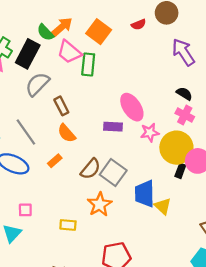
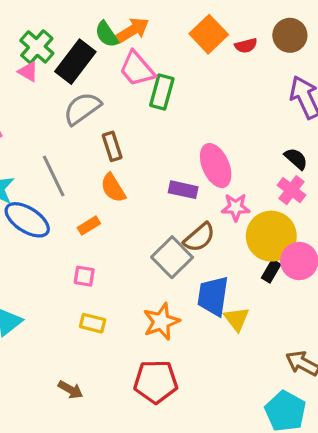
orange square: (99, 32) -> (209, 34), moved
brown semicircle: (91, 169) -> (199, 237), moved
orange star: (100, 204) -> (161, 322), moved
pink square: (25, 210) -> (84, 276), moved

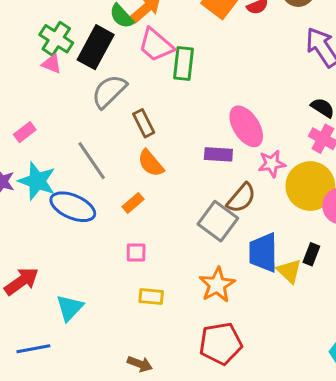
black rectangle: (271, 271) -> (311, 254), moved

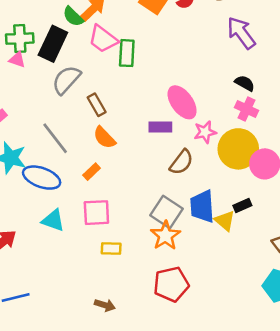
green cross: (56, 39) -> (20, 39), turned -32
gray square: (218, 221) -> (167, 212), moved
pink square: (136, 253) -> (96, 213), size x1.6
black rectangle: (311, 254) -> (242, 206), turned 48
cyan triangle: (70, 308) -> (53, 220), moved, turned -50

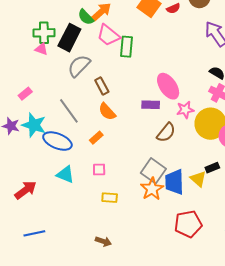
blue trapezoid: (202, 206) -> (174, 182), moved
pink square: (96, 213) -> (99, 169), size x0.6
red pentagon: (171, 284) -> (188, 224), moved

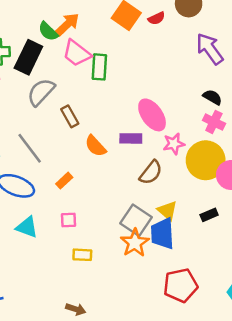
orange semicircle: (107, 112) -> (95, 146), moved
yellow triangle: (198, 179) -> (167, 211), moved

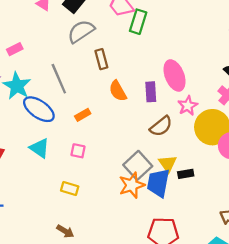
purple rectangle: (131, 138) -> (151, 92), turned 72
pink star: (174, 144) -> (188, 106), turned -30
black rectangle: (209, 215) -> (186, 174), moved
yellow rectangle: (82, 255) -> (70, 189), moved

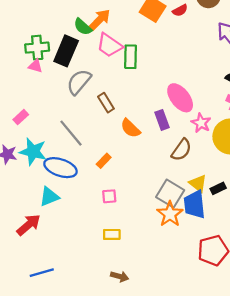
cyan triangle: (40, 148) -> (49, 197), moved, turned -40

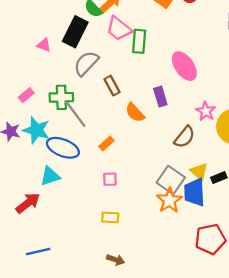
green cross: (37, 48) -> (61, 97), moved
pink ellipse: (180, 98) -> (184, 66), moved
purple rectangle: (162, 120) -> (160, 97), moved

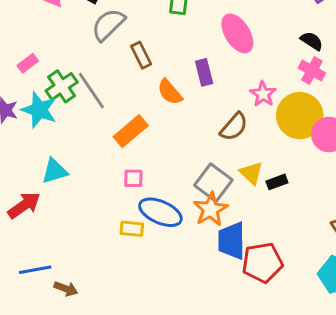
green cross: (61, 97) -> (62, 86), moved, turned -35
orange rectangle: (106, 144) -> (131, 131), size x1.6
blue ellipse: (63, 148) -> (160, 212), moved
blue trapezoid: (194, 192) -> (232, 241), moved
brown arrow: (116, 260) -> (66, 289), moved

